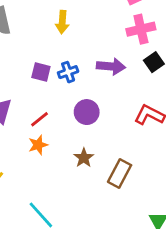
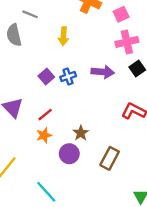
purple square: (41, 72) -> (46, 77), turned 35
purple circle: (87, 112) -> (69, 154), moved
brown star: (84, 158) -> (81, 133), moved

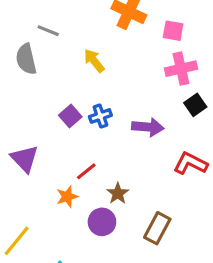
pink square: (121, 14) -> (173, 31), turned 35
yellow arrow: (63, 36) -> (94, 61), turned 138
purple arrow: (103, 72) -> (148, 127), moved
red line: (45, 115) -> (86, 171), moved

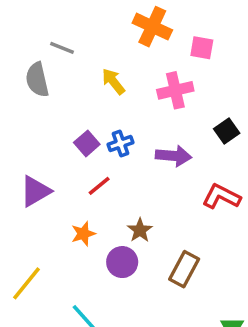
pink cross: (181, 69) -> (175, 90), moved
purple triangle: (25, 159) -> (35, 191), turned 44
red line: (86, 171) -> (99, 186), moved

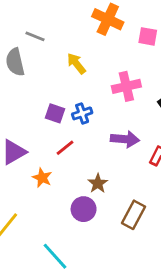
pink cross: (175, 90) -> (126, 86), moved
purple square: (87, 143) -> (55, 113), turned -30
purple arrow: (174, 156) -> (125, 139), moved
orange star: (83, 234) -> (42, 178), moved, turned -30

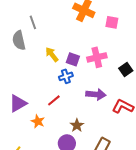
gray line: (35, 36) -> (33, 22), turned 48
yellow arrow: (76, 64) -> (52, 54), moved
purple square: (55, 113) -> (73, 59), moved

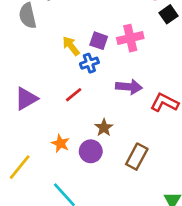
yellow arrow: (52, 54) -> (71, 46), moved
black square: (126, 69) -> (168, 14), moved
orange star: (38, 121) -> (60, 143), moved

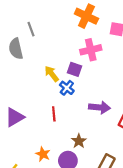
pink cross: (130, 38) -> (91, 50), moved
blue cross: (89, 63) -> (67, 88), turned -32
red line: (74, 95) -> (54, 114), turned -56

